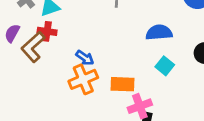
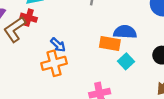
orange rectangle: (123, 84) -> (110, 44), moved

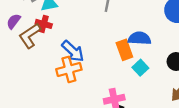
orange rectangle: (110, 44) -> (124, 50), turned 60
blue arrow: (58, 45) -> (73, 51), size x1.5

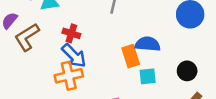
red cross: (44, 24) -> (71, 33), moved
cyan square: (140, 68) -> (148, 76), turned 35

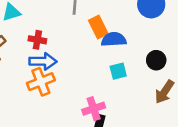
blue arrow: (74, 56) -> (43, 61), turned -36
orange rectangle: (131, 56) -> (98, 27), moved

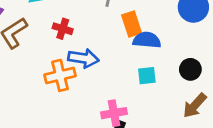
blue arrow: (43, 61) -> (83, 58), moved

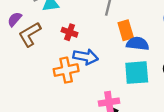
cyan square: (147, 76) -> (137, 73), size x1.6

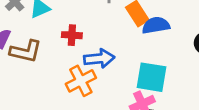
brown L-shape: (30, 34) -> (26, 51), turned -120
cyan square: (137, 73) -> (151, 77), moved, turned 30

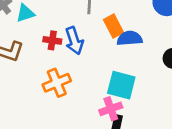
blue arrow: (99, 59) -> (74, 41), moved, turned 72

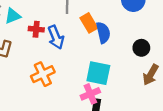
blue semicircle: (130, 38) -> (103, 33), turned 85
red cross: (52, 40) -> (36, 29), moved

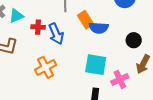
blue semicircle: (103, 33) -> (99, 28), turned 108
pink cross: (90, 94) -> (120, 79), moved

